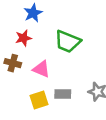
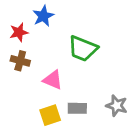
red star: (23, 38) -> (19, 32), moved
brown cross: (13, 63) -> (20, 61), moved

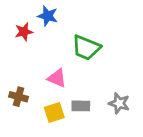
blue star: (43, 16) -> (48, 16), turned -30
brown cross: (20, 61) -> (19, 97), moved

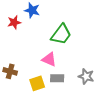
green trapezoid: (86, 48) -> (61, 34), turned -75
pink triangle: (57, 78) -> (49, 59), moved

